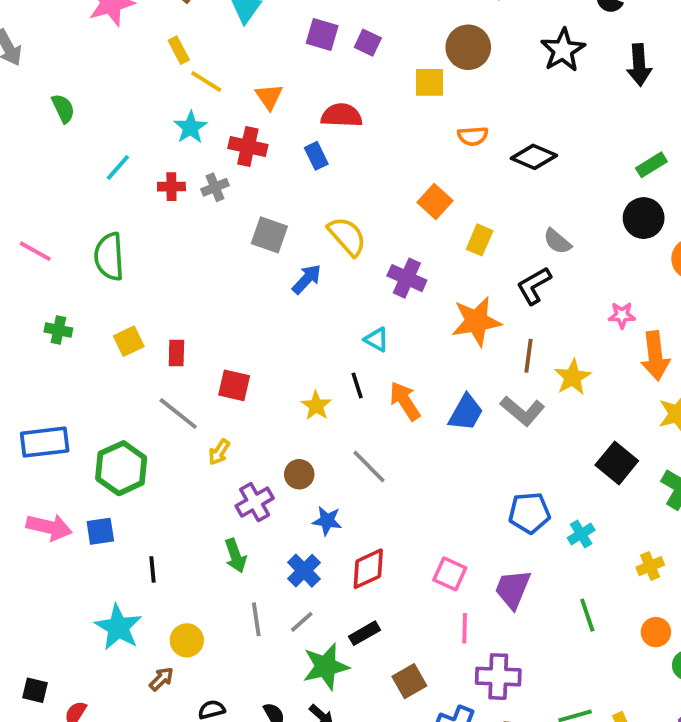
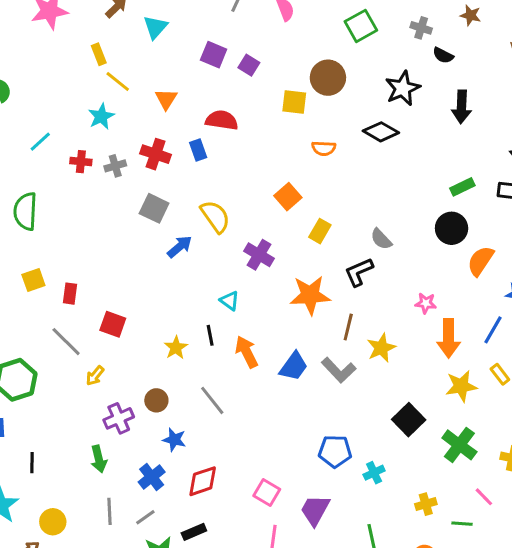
red cross: (248, 146) -> (156, 154), moved
black diamond: (534, 157) -> (381, 132), moved

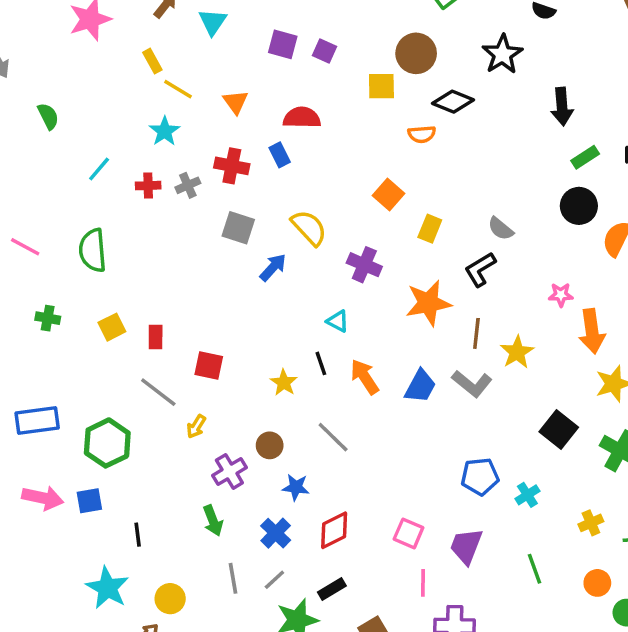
black arrow: (462, 107) -> (562, 107), moved
black diamond: (381, 132) -> (453, 102), moved

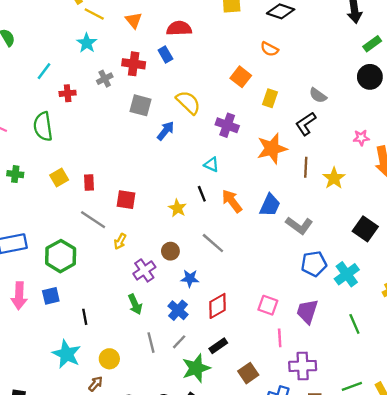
orange semicircle: (422, 134) -> (269, 49), moved, turned 36
red cross: (148, 186) -> (68, 93), moved
gray L-shape: (472, 384) -> (299, 225), moved
cyan cross: (527, 495) -> (347, 274), size x1.5
pink arrow: (43, 498) -> (19, 296), turned 84

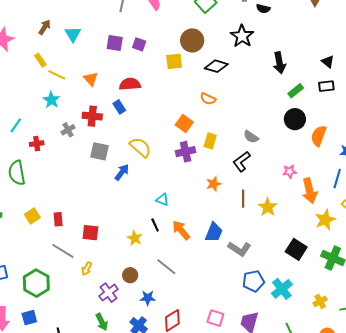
purple cross: (227, 125) -> (186, 152), moved, turned -30
orange star: (272, 149) -> (214, 184), size x0.6

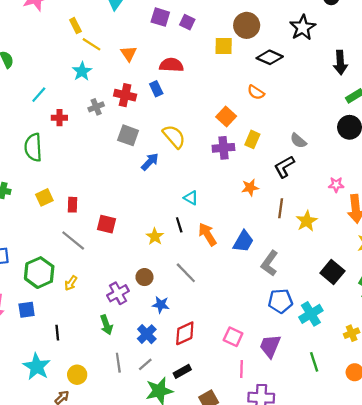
gray L-shape: (239, 249) -> (270, 263), turned 85
yellow arrow: (87, 269) -> (71, 283), moved

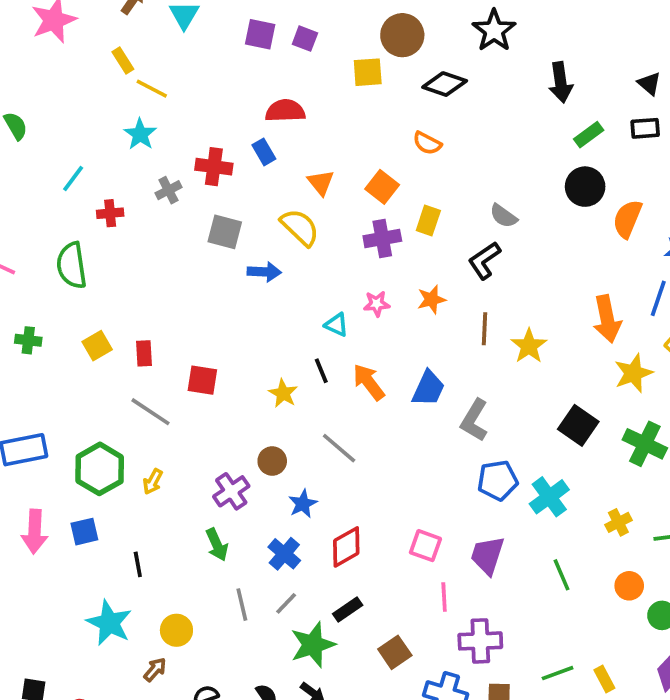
orange triangle: (129, 54) -> (321, 183), moved
blue arrow: (150, 162) -> (264, 272), turned 54
pink star: (336, 185) -> (377, 304), moved
blue star: (161, 305) -> (303, 504), turned -30

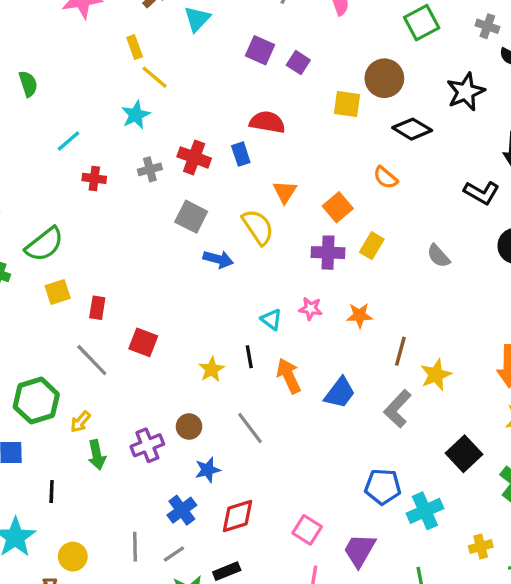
black L-shape: (484, 260) -> (482, 193), moved, turned -128
green semicircle: (72, 265) -> (44, 244), moved, turned -132
gray L-shape: (474, 420) -> (398, 409), moved
green arrow: (217, 545) -> (97, 455), moved

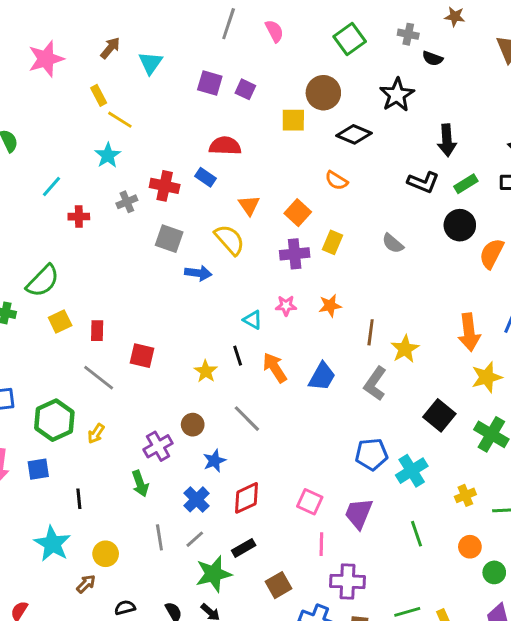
blue rectangle: (241, 154) -> (205, 177), turned -30
green arrow: (97, 455) -> (140, 484), moved

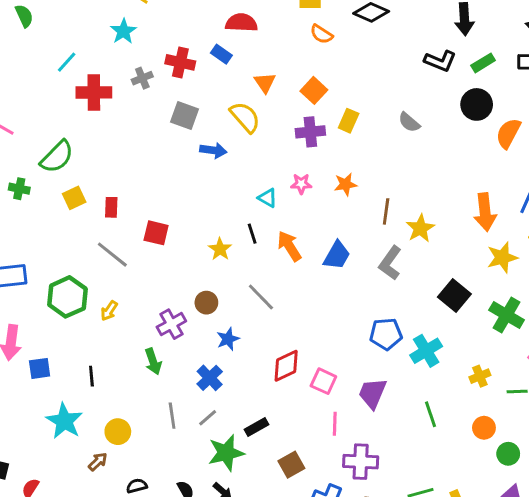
orange semicircle: (336, 181) -> (321, 34), moved
red cross: (79, 217) -> (94, 92), size x1.6
blue square: (38, 469) -> (40, 368), moved
red diamond: (246, 498) -> (286, 366), moved

